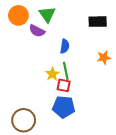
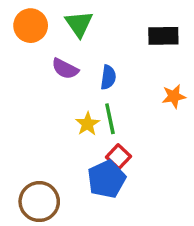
purple semicircle: (37, 31) -> (65, 69), moved
red square: (64, 85) -> (119, 157), moved, turned 32
blue pentagon: (64, 107) -> (106, 179), turned -30

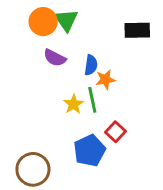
orange circle: (31, 26) -> (43, 22), moved
orange star: (174, 96) -> (105, 80), moved
red square: (119, 157) -> (116, 132), moved

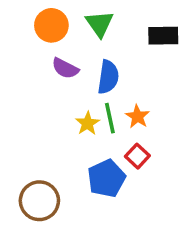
green triangle: (66, 20) -> (100, 24), moved
blue semicircle: (91, 65) -> (108, 77), size x1.4
orange star: (105, 80) -> (137, 116), moved, turned -30

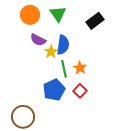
black rectangle: (163, 36) -> (95, 21), turned -36
yellow star: (88, 123) -> (51, 52), moved
blue pentagon: (106, 178) -> (54, 90), moved

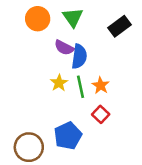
purple semicircle: (38, 40) -> (64, 48), moved
yellow star: (51, 52) -> (59, 83), moved
blue pentagon: (54, 90) -> (68, 136), moved

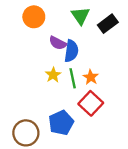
green triangle: (73, 17) -> (81, 16), moved
red square: (101, 114) -> (91, 103), size x1.5

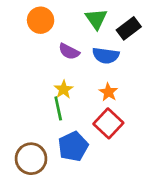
blue semicircle: (71, 51) -> (106, 55), moved, turned 90
green line: (73, 78) -> (58, 108), moved

